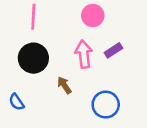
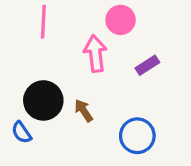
pink arrow: (84, 54) -> (95, 53), moved
black circle: (33, 58) -> (43, 100), moved

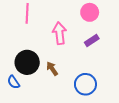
pink circle: (121, 20) -> (90, 12), moved

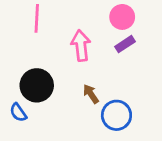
purple rectangle: (92, 40) -> (125, 44), moved
brown arrow: (52, 69) -> (91, 94), moved

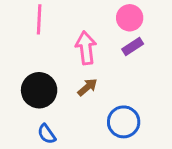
brown arrow: (91, 94) -> (87, 87), moved, turned 84
blue semicircle: (18, 112) -> (47, 134), moved

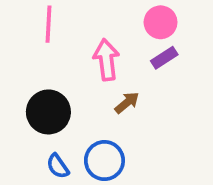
brown arrow: (87, 87) -> (127, 103), moved
blue circle: (124, 122) -> (104, 161), moved

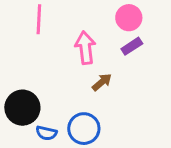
black circle: (48, 112) -> (22, 108), moved
blue semicircle: (58, 166) -> (46, 133), turned -42

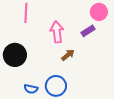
pink circle: (129, 18) -> (99, 12), moved
black circle: (22, 108) -> (15, 55), moved

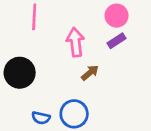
pink circle: (99, 12) -> (117, 16), moved

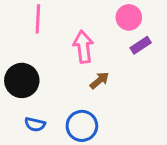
purple rectangle: (117, 41) -> (141, 45), moved
blue semicircle: (41, 118) -> (35, 124), moved

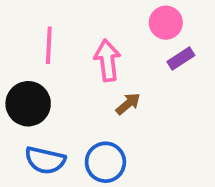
pink line: (38, 19) -> (49, 45), moved
blue semicircle: (35, 124) -> (45, 160), size x1.5

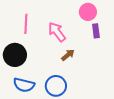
purple rectangle: (181, 58) -> (96, 31), turned -64
pink arrow: (107, 60) -> (57, 32), turned -30

